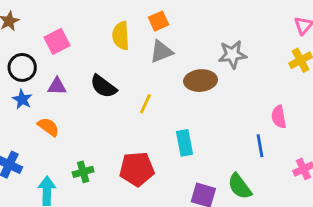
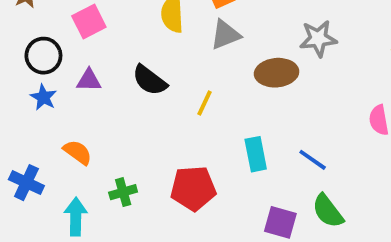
orange semicircle: (48, 127) -> (78, 152), moved
blue line: (260, 146) -> (313, 160), moved, turned -45

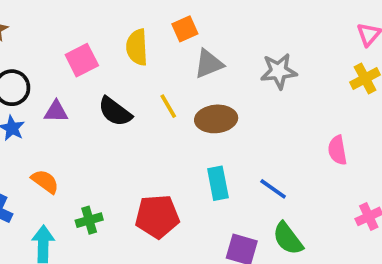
pink square: (89, 21) -> (82, 60), moved
gray triangle: (225, 35) -> (209, 64), moved
brown ellipse: (277, 73) -> (216, 119), moved
yellow line: (205, 103) -> (168, 106), moved, turned -55

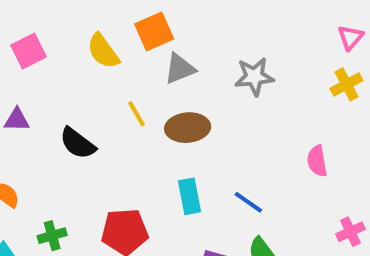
orange square: (185, 29) -> (154, 31), size x1.4
yellow semicircle: (137, 47) -> (103, 51), turned -33
pink square: (82, 60) -> (29, 51), moved
black semicircle: (115, 112) -> (78, 143), moved

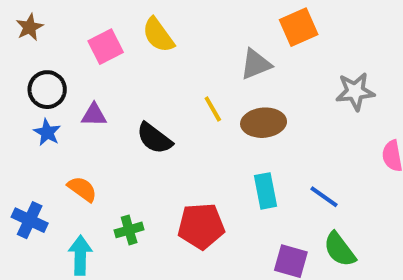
orange square: (154, 31) -> (299, 27), moved
yellow semicircle: (103, 51) -> (158, 35), moved
gray star: (254, 77) -> (355, 91), moved

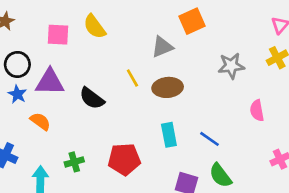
pink square: (106, 47) -> (58, 35), turned 30
purple triangle: (94, 115) -> (50, 82), size x1.6
orange semicircle: (82, 189) -> (40, 121), moved

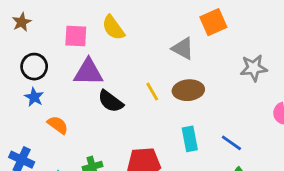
gray triangle: (162, 47) -> (183, 48), turned 50
yellow line: (132, 78) -> (152, 92), moved
purple triangle: (50, 82) -> (88, 72), moved

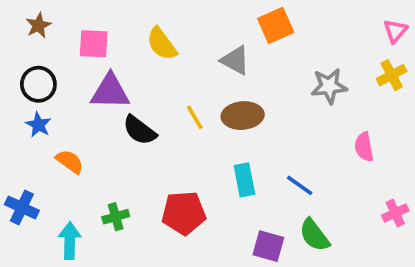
brown star: (22, 22) -> (38, 25), moved
yellow semicircle: (113, 28) -> (162, 44), moved

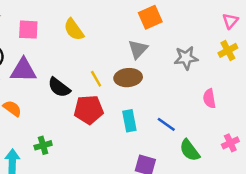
gray triangle: (235, 60) -> (138, 49), moved, turned 45
purple triangle: (110, 92) -> (23, 70), moved
red pentagon: (184, 213) -> (89, 110), moved
green semicircle: (314, 235) -> (190, 150), moved

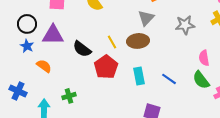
red pentagon: (89, 110) -> (106, 67), turned -30
green semicircle: (190, 150) -> (201, 80), moved

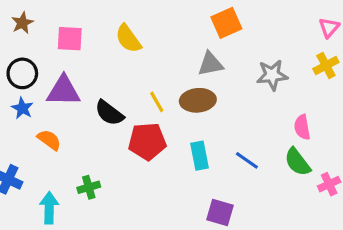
gray triangle: (146, 18) -> (210, 64), turned 36
red pentagon: (106, 67) -> (147, 141), turned 30

